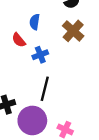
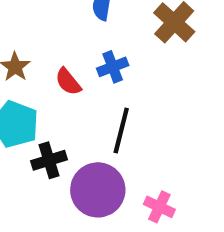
red semicircle: (19, 40) -> (68, 82), moved

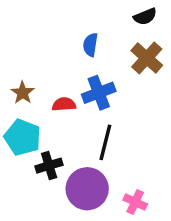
blue cross: (113, 67) -> (99, 93), size x1.4
red semicircle: (68, 82) -> (64, 104), turned 125

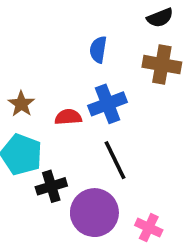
brown cross: (147, 58) -> (162, 65), turned -32
black line: (105, 142) -> (115, 160), turned -40

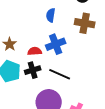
black line: (115, 160) -> (60, 74), turned -40
black cross: (51, 186) -> (33, 70), moved

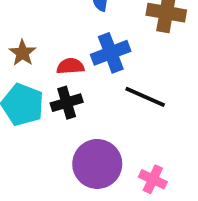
black line: (60, 74) -> (145, 97), moved

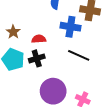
blue cross: (111, 53) -> (70, 27), moved, turned 30

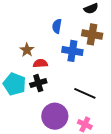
brown star: (13, 32) -> (27, 50), moved
black line: (79, 55) -> (85, 93), moved

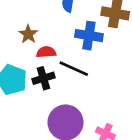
black line: (85, 93) -> (74, 69), moved

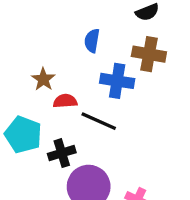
black cross: (43, 78) -> (62, 153), moved

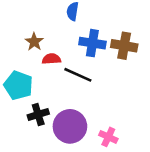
brown cross: (149, 54) -> (124, 46), moved
black cross: (62, 153) -> (38, 114), moved

